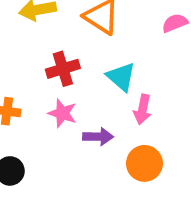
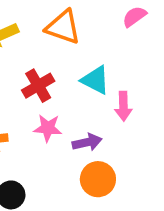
orange circle: (144, 163) -> (98, 179), moved

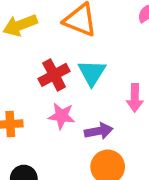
cyan triangle: (95, 80) -> (92, 73), moved, turned 32

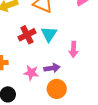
pink star: (62, 116) -> (31, 73), moved

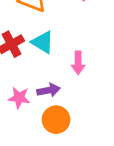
cyan triangle: (49, 34) -> (43, 42), turned -30

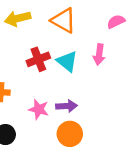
pink arrow: (78, 63) -> (99, 55), moved

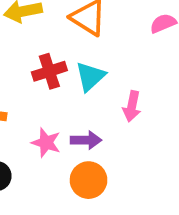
pink arrow: (99, 55) -> (132, 106), moved
cyan triangle: (67, 61) -> (90, 76), turned 35

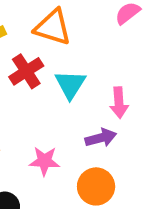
red cross: (49, 71) -> (26, 71), moved
purple arrow: (86, 140) -> (101, 138), moved

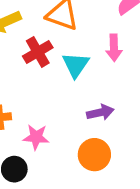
pink arrow: (119, 103) -> (114, 48), moved
pink star: (44, 161) -> (36, 137), moved

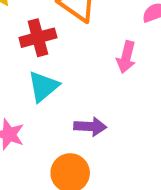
cyan triangle: (76, 65) -> (43, 86), moved

